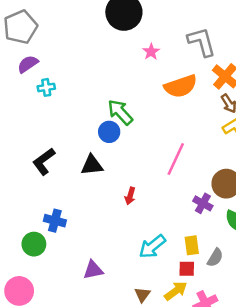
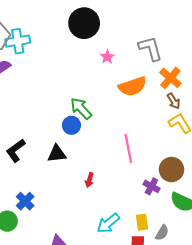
cyan cross: (46, 87) -> (18, 41), moved, size x1.6
pink line: (176, 159) -> (128, 148), turned -36
blue cross: (55, 221) -> (25, 201), turned 30

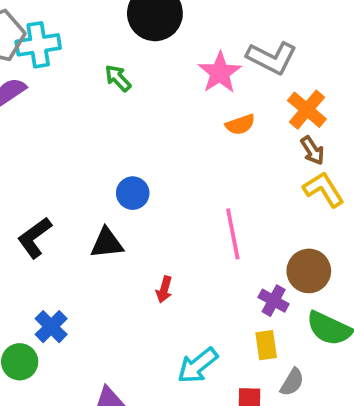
gray L-shape: (150, 48) -> (272, 58), turned 132
pink star: (107, 57) -> (220, 73), moved, size x1.6
orange semicircle: (133, 86) -> (240, 125), size x0.6
green arrow: (81, 108) -> (118, 78), moved, size x0.7
yellow rectangle: (142, 222) -> (266, 345), moved

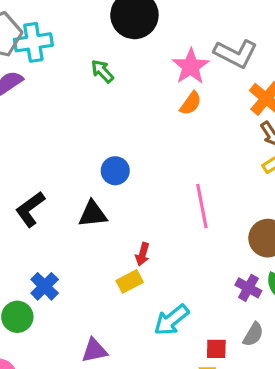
orange semicircle: (240, 125) -> (191, 103), moved, turned -35
purple cross: (274, 301) -> (248, 288), moved
yellow rectangle: (266, 345) -> (130, 281), moved, turned 70

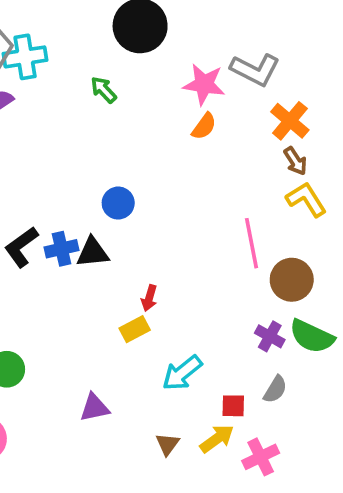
pink star: (191, 66) -> (204, 84), turned -30
pink line: (202, 206) -> (252, 243), moved
blue cross: (45, 286) -> (62, 249), moved, turned 32

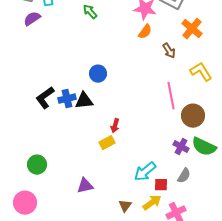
brown arrow: (295, 161) -> (169, 51), moved
cyan arrow: (182, 373) -> (145, 172), moved

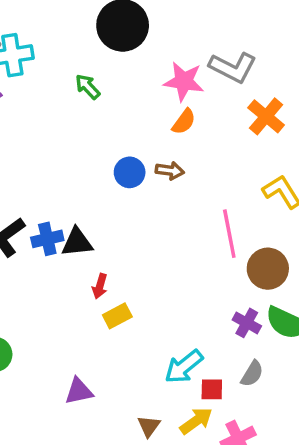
brown arrow: (169, 51) -> (170, 171), moved, turned -49
blue circle: (98, 74) -> (130, 172), moved
red arrow: (115, 126) -> (100, 286), moved

